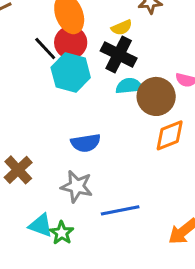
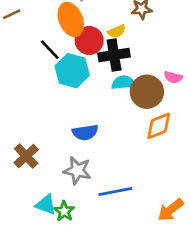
red circle: (71, 43) -> (89, 40), moved
black cross: (119, 55) -> (114, 55), turned -36

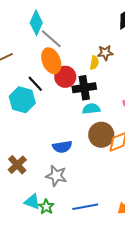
yellow semicircle: (117, 31) -> (94, 63), moved, turned -56
cyan hexagon: (72, 71) -> (22, 100), moved
brown circle: (147, 92) -> (101, 135), moved
blue line: (115, 192) -> (85, 207), moved

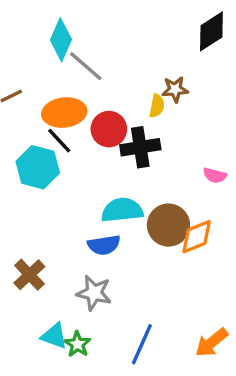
orange ellipse: (51, 61) -> (64, 113), moved, turned -75
cyan semicircle: (91, 109) -> (122, 210), moved, size x1.4
blue line: (85, 207) -> (142, 344), turned -55

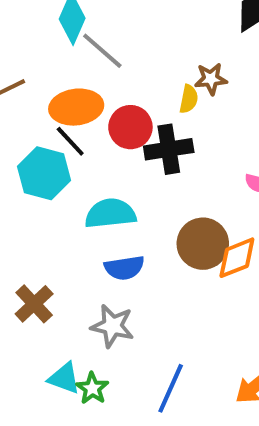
cyan semicircle: (122, 210) -> (110, 214), moved

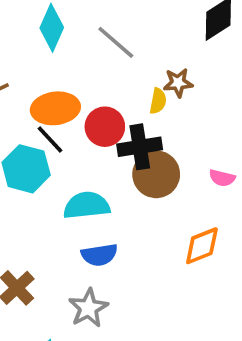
gray line: (102, 51) -> (116, 42), moved
brown circle: (203, 244) -> (156, 174), moved
gray star: (112, 326) -> (88, 308), turned 30

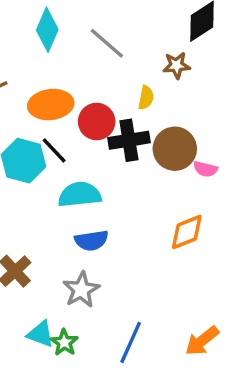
brown star: (178, 83) -> (176, 65), moved
black line: (50, 139) -> (54, 150), moved
brown circle: (156, 174) -> (175, 149), moved

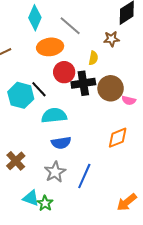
orange ellipse: (51, 105) -> (50, 47), moved
blue line: (131, 342) -> (84, 176), moved

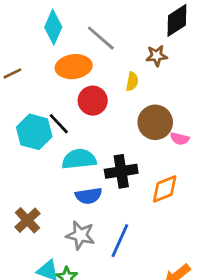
black cross: (83, 83) -> (121, 171), moved
gray star: (55, 172) -> (80, 235), turned -30

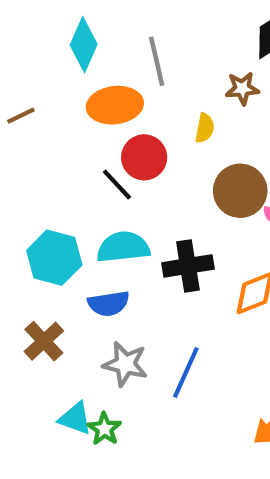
gray line: (101, 38) -> (157, 61), turned 36
black line: (59, 124) -> (117, 184), moved
cyan hexagon: (34, 132) -> (54, 258), moved
blue semicircle: (89, 196) -> (109, 304), moved

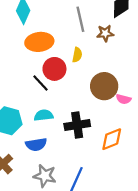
gray line: (157, 61) -> (80, 19), moved
yellow semicircle: (205, 128) -> (77, 55), moved
cyan semicircle: (123, 247) -> (44, 115), size x0.7

